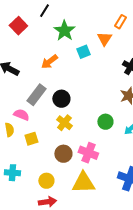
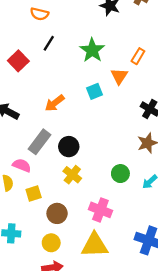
green star: (64, 31) -> (92, 50), moved
brown circle: (63, 154) -> (57, 213), moved

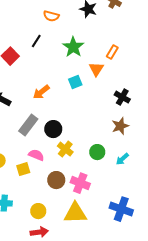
orange semicircle: (39, 14) -> (51, 16), moved
pink semicircle: (22, 165) -> (36, 155), moved
yellow cross: (72, 175) -> (65, 149), moved
brown circle: (57, 213) -> (56, 180), moved

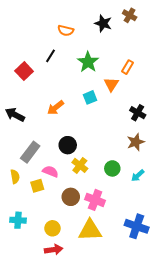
gray rectangle: (28, 125) -> (30, 152), moved

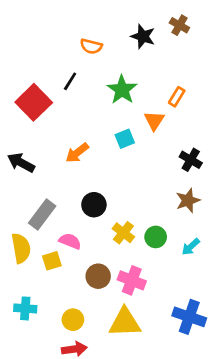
red square: (24, 71) -> (34, 102), size x1.4
yellow cross: (80, 165) -> (123, 233), moved
yellow semicircle: (15, 177) -> (21, 248), size x1.5

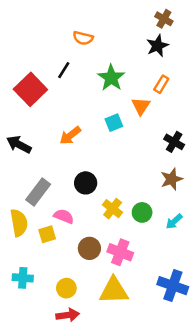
black star: (143, 36) -> (157, 46), moved, turned 30

